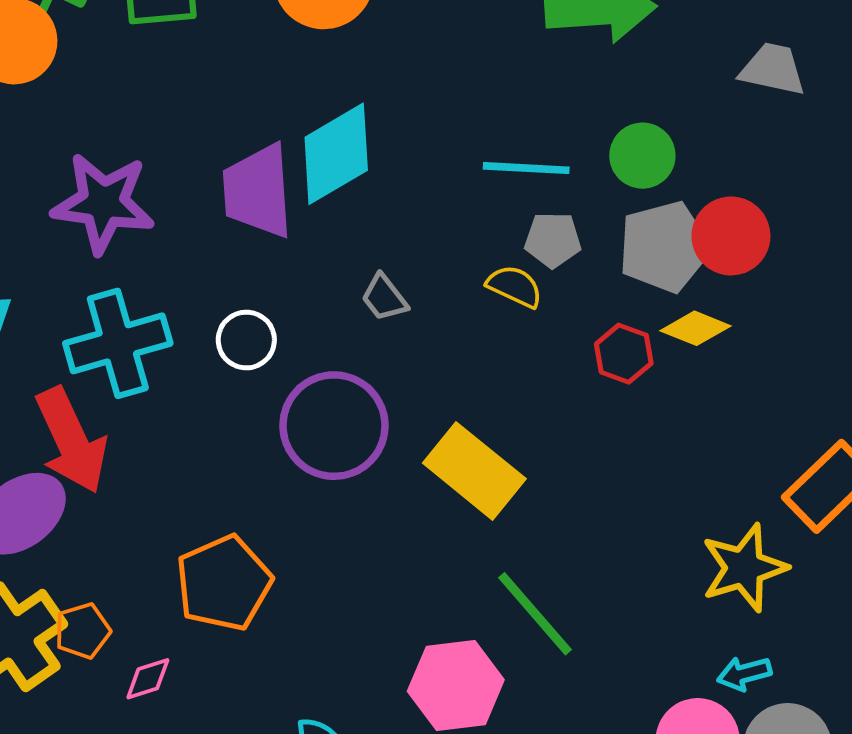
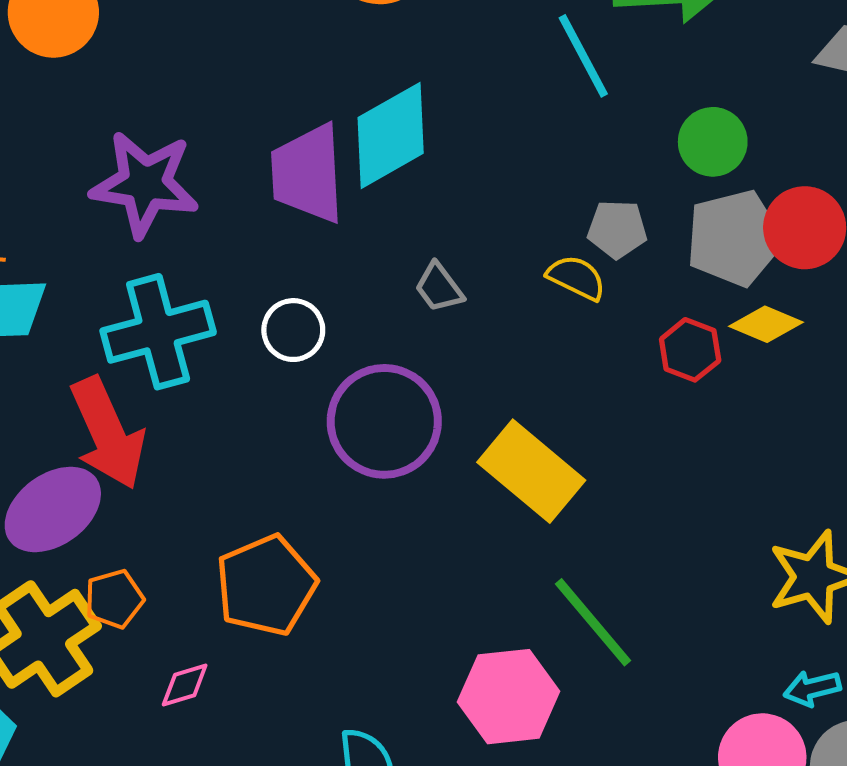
cyan line: (526, 168) -> (583, 56), moved, turned 58
orange pentagon: (82, 631) -> (114, 599), moved

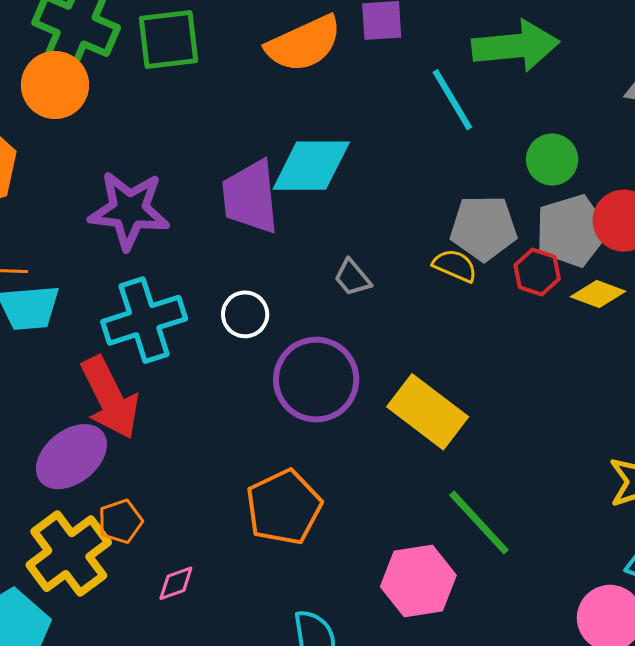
cyan diamond: (391, 135) -> (311, 166), turned 32
gray pentagon: (617, 229) -> (484, 228), size x1.5
red hexagon: (690, 350) -> (537, 272), moved
orange pentagon: (266, 585) -> (284, 507), moved

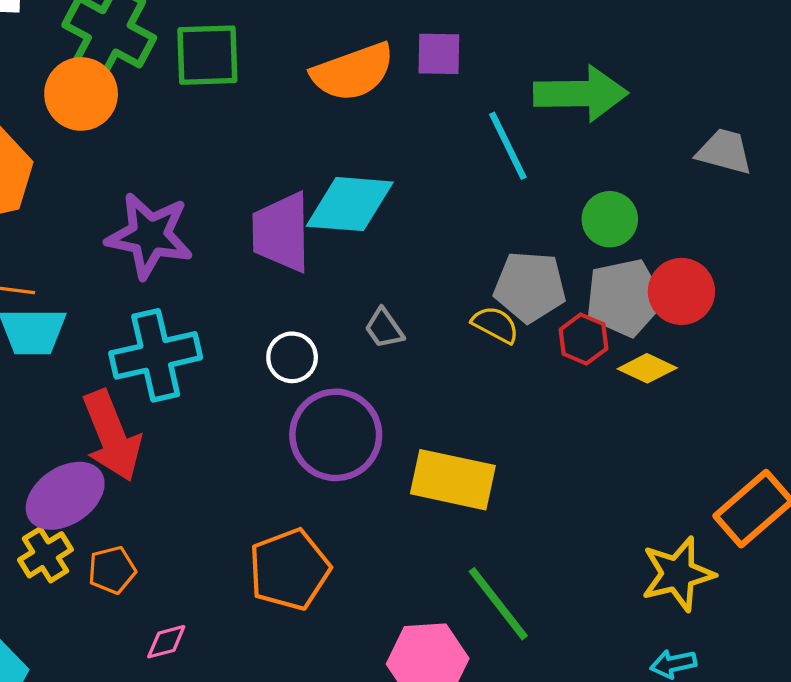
white circle: (245, 314) -> (292, 357), moved
yellow rectangle: (428, 412) -> (453, 480), turned -30
yellow cross: (69, 554) -> (45, 555), moved, size x0.6

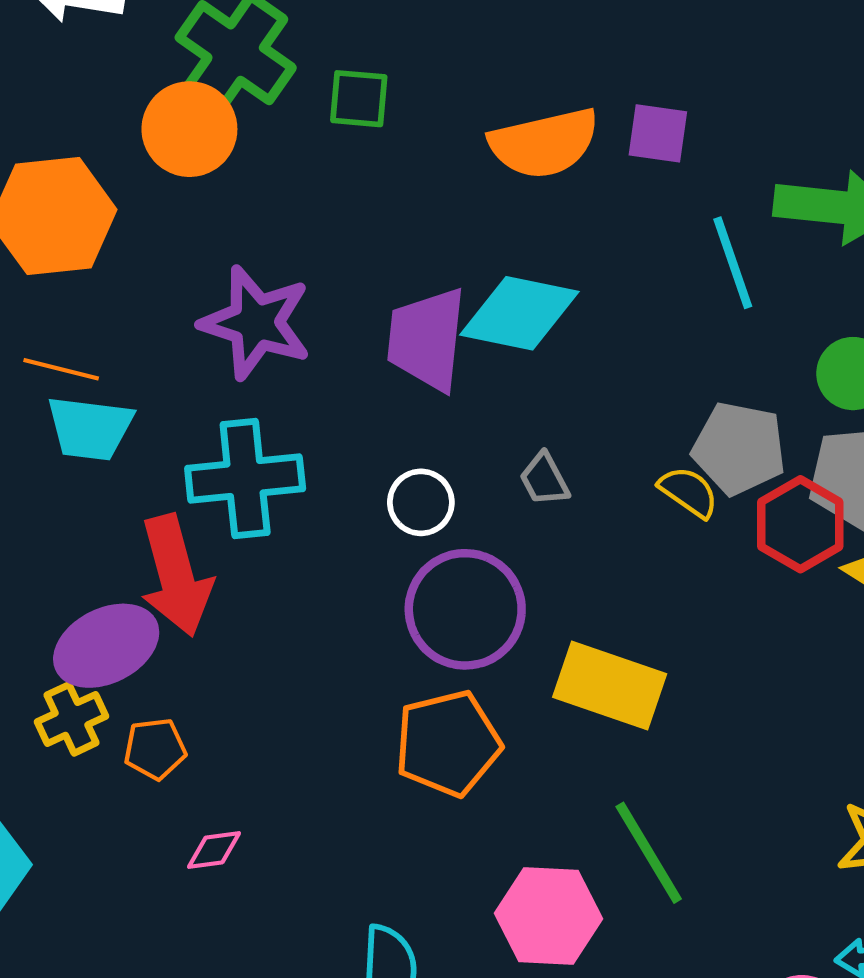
green square: (207, 55) -> (359, 99), size x0.7
red hexagon: (584, 339) -> (800, 524), size x1.4
orange pentagon: (289, 569) -> (448, 743), moved

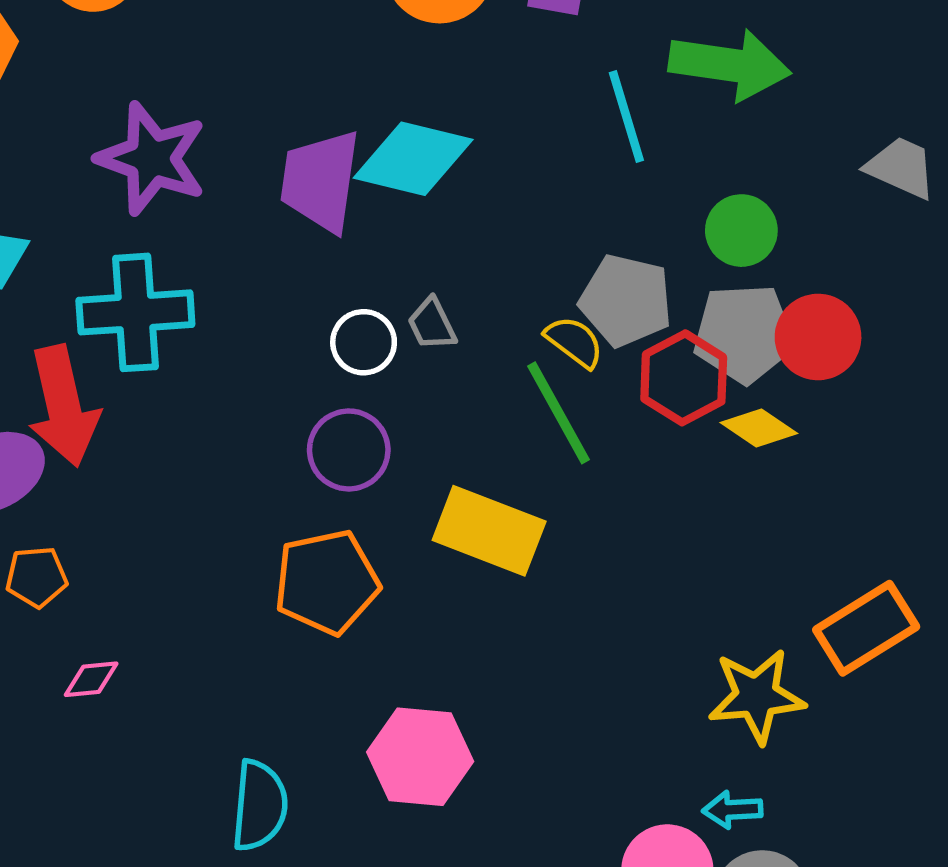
white circle: (421, 502) -> (364, 342), moved
purple circle: (465, 609) -> (349, 450), size x0.7
green line: (649, 853) -> (558, 413), moved

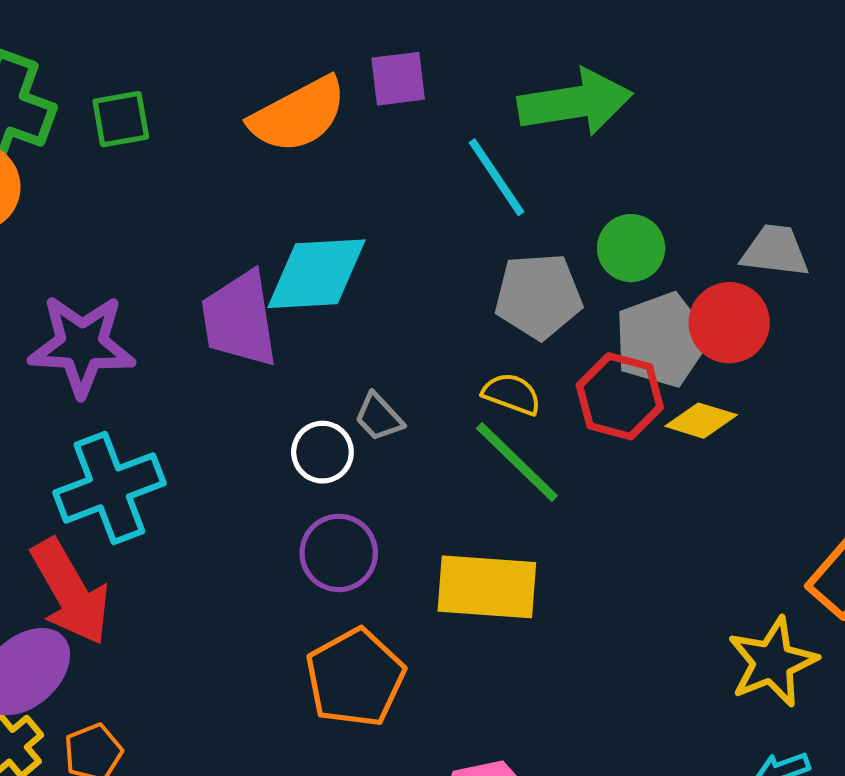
gray trapezoid: (901, 168) -> (775, 251), moved
gray pentagon: (626, 300) -> (538, 296), moved

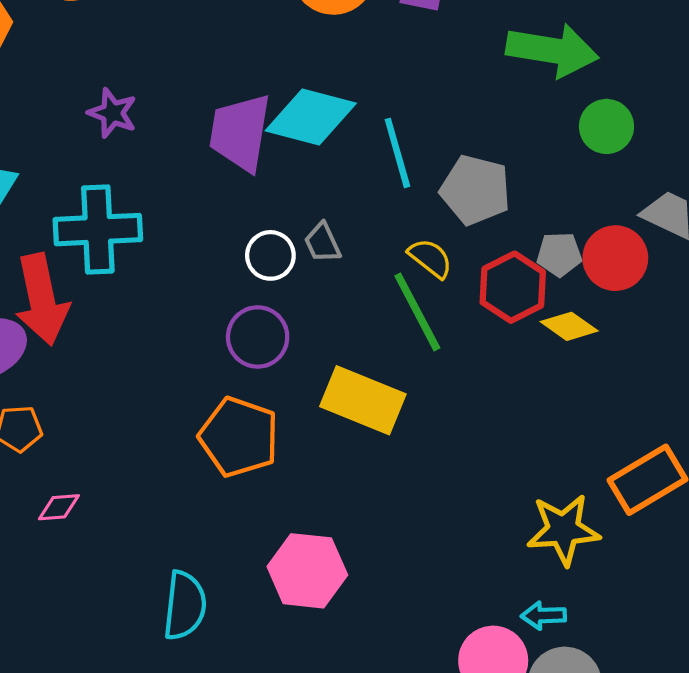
cyan line: (496, 177) -> (397, 153), moved
green circle: (631, 248) -> (606, 126), moved
gray pentagon: (662, 340) -> (559, 254), size x0.6
purple star: (82, 345) -> (112, 113), size x0.6
orange pentagon: (355, 678) -> (239, 437), turned 30

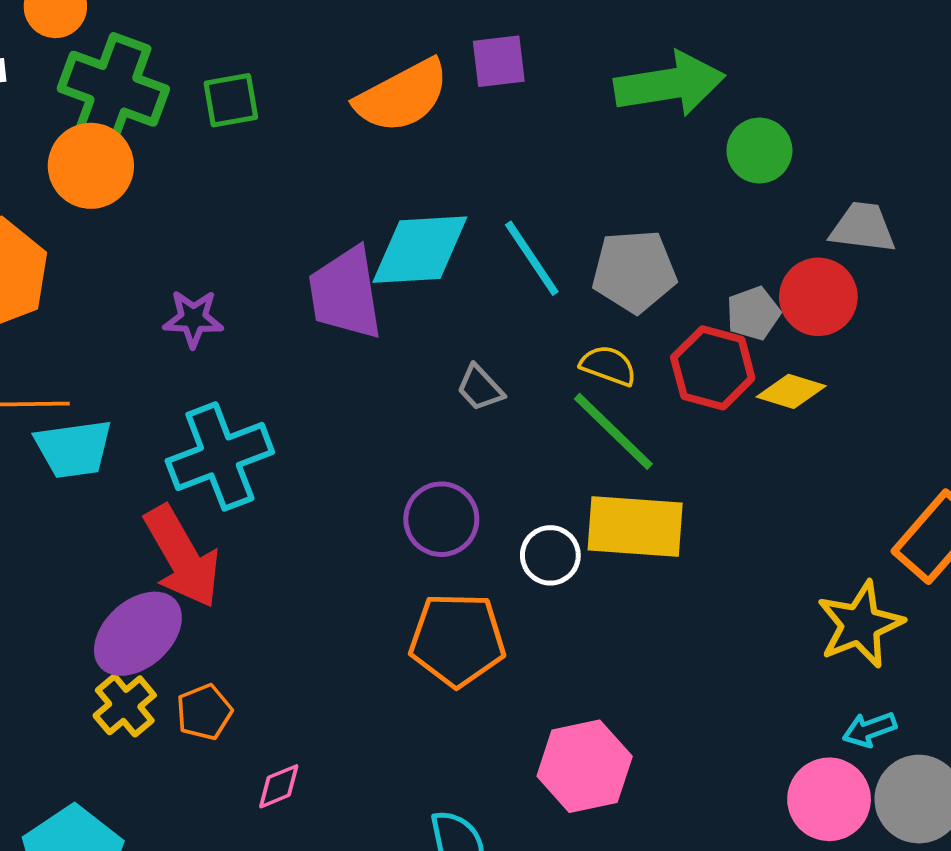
white circle: (270, 255) -> (550, 555), moved
yellow rectangle: (363, 400) -> (635, 526), moved

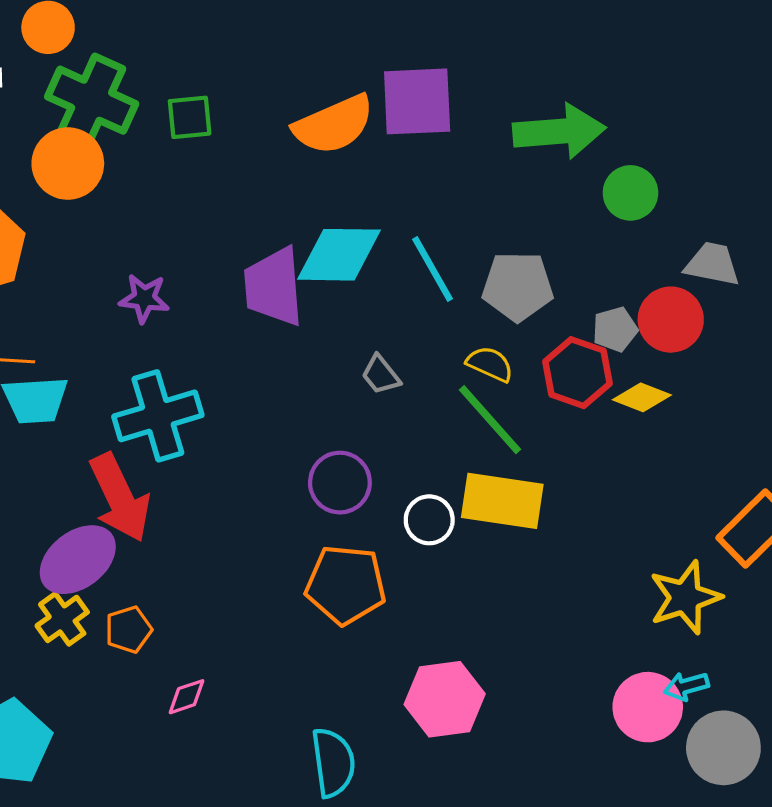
purple square: (499, 61) -> (417, 101), size x1.6
pink circle: (829, 799) -> (648, 707), moved

